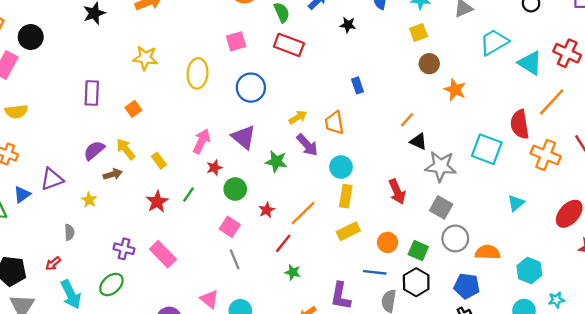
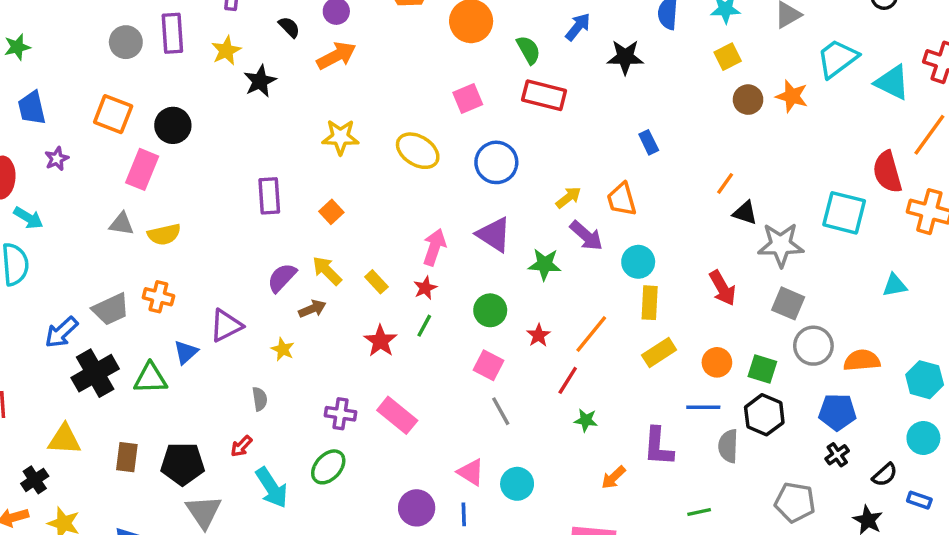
black star: (348, 25) -> (625, 57), size x1.5
yellow ellipse: (198, 73) -> (418, 151), turned -56
orange star: (455, 90) -> (792, 96), moved
red star: (214, 168) -> (425, 288), moved
cyan triangle: (516, 203) -> (895, 285), turned 36

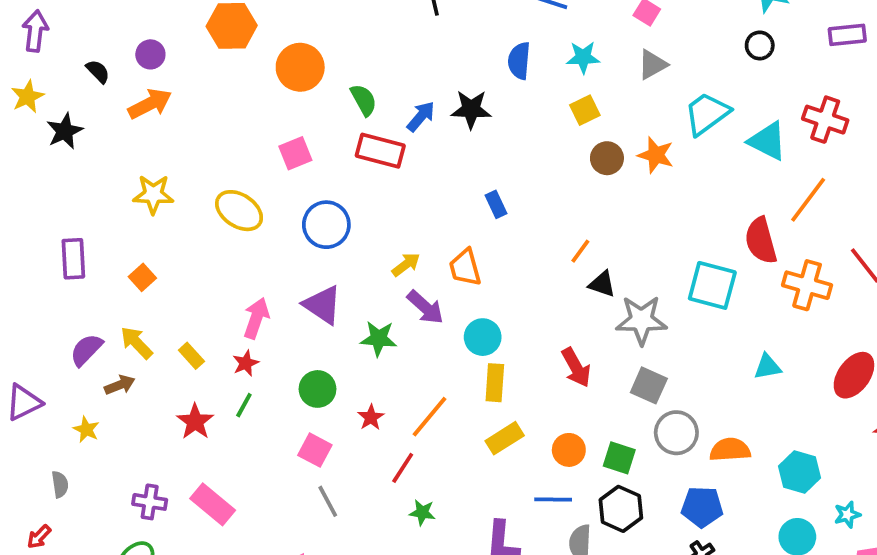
blue arrow: (578, 27) -> (421, 116), moved

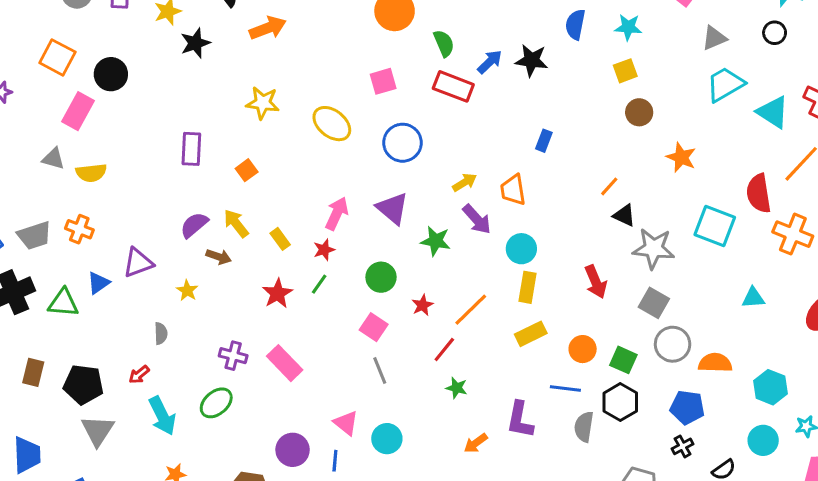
gray triangle: (652, 65) -> (714, 38), moved
orange star: (656, 155) -> (681, 157), moved
blue rectangle: (496, 204) -> (544, 141), turned 40
brown arrow: (120, 385) -> (219, 257), turned 35

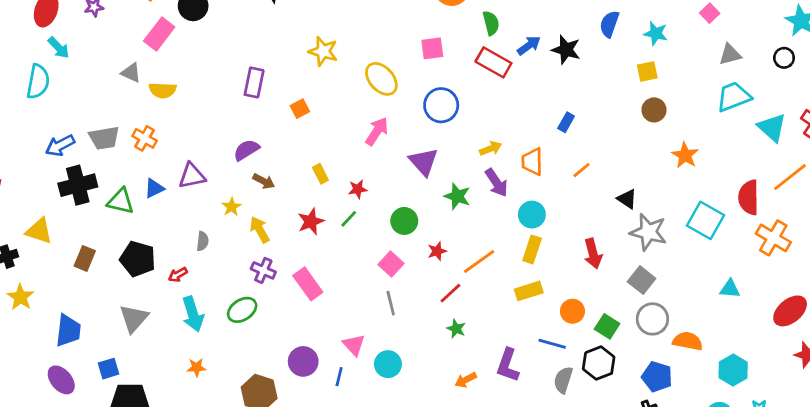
orange line: (609, 186) -> (582, 170), moved
pink arrow: (337, 214) -> (377, 131), moved
yellow arrow: (236, 223) -> (260, 230), moved
black pentagon: (83, 384) -> (138, 259), moved

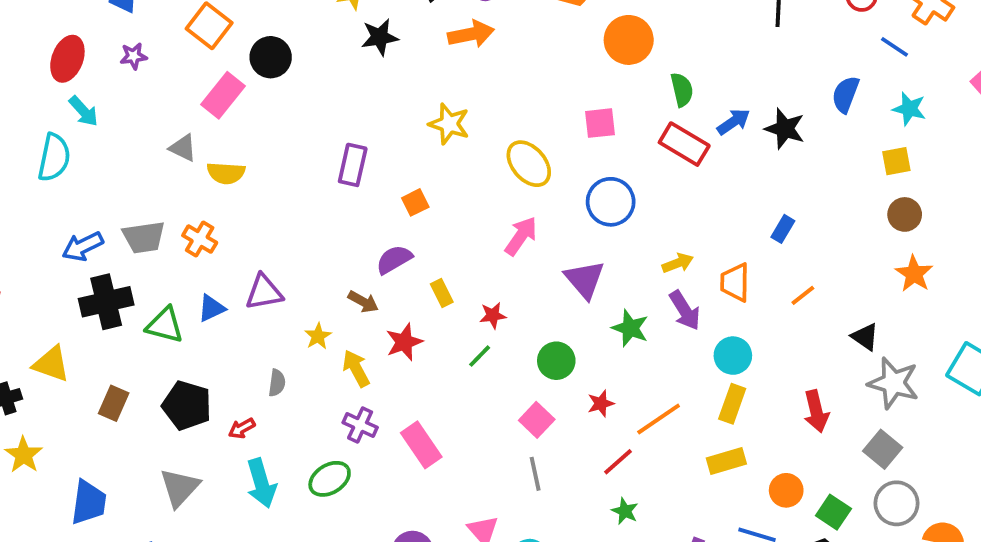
purple semicircle: (246, 150) -> (394, 259), moved
orange star: (685, 155) -> (914, 274), moved
red star: (311, 221) -> (404, 342), moved

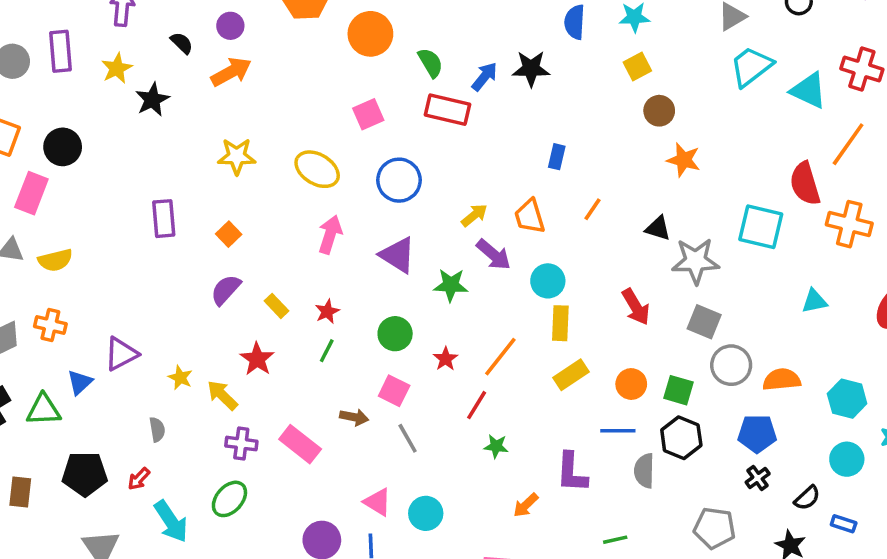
brown arrow: (363, 302) -> (354, 417), moved

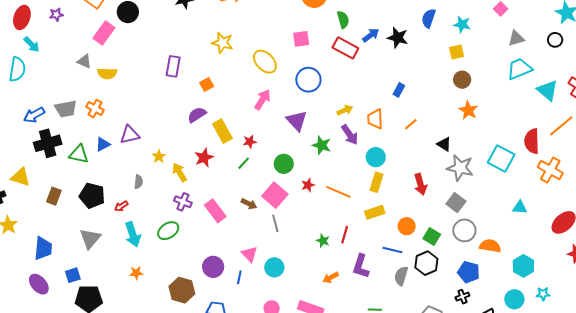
yellow rectangle: (276, 306) -> (222, 131), size x1.6
orange line: (500, 357) -> (338, 192), turned 60
pink square: (394, 391) -> (275, 195), size x1.4
red line: (477, 405) -> (345, 235), moved, turned -30

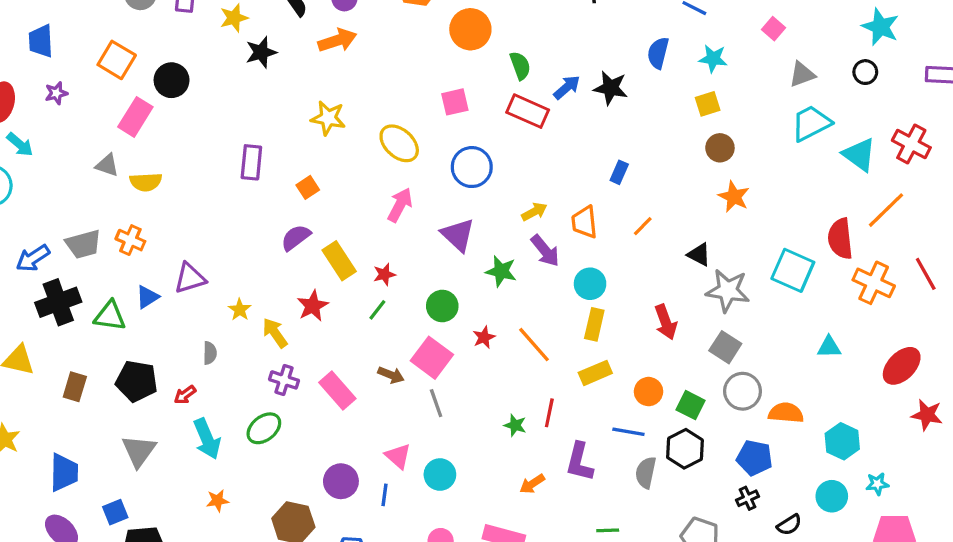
orange line: (338, 192) -> (534, 345), turned 30

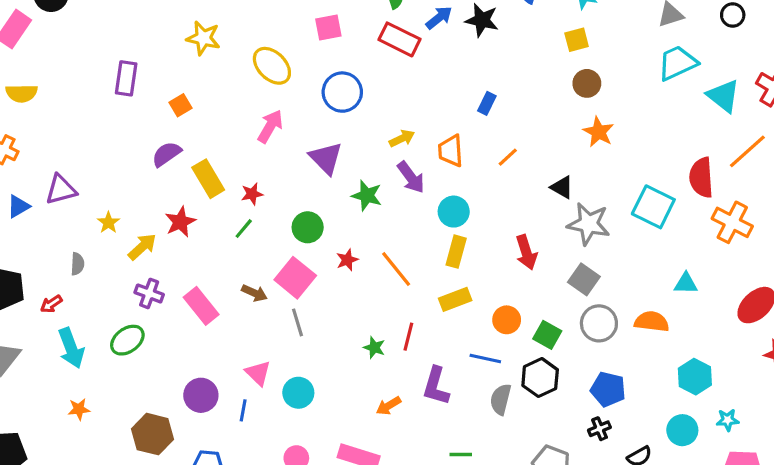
yellow arrow: (275, 333) -> (142, 247), turned 80
orange semicircle: (786, 413) -> (652, 322), moved

